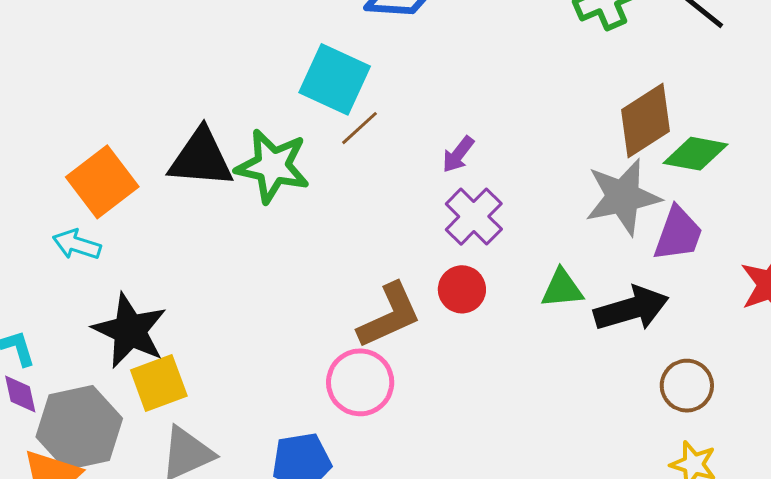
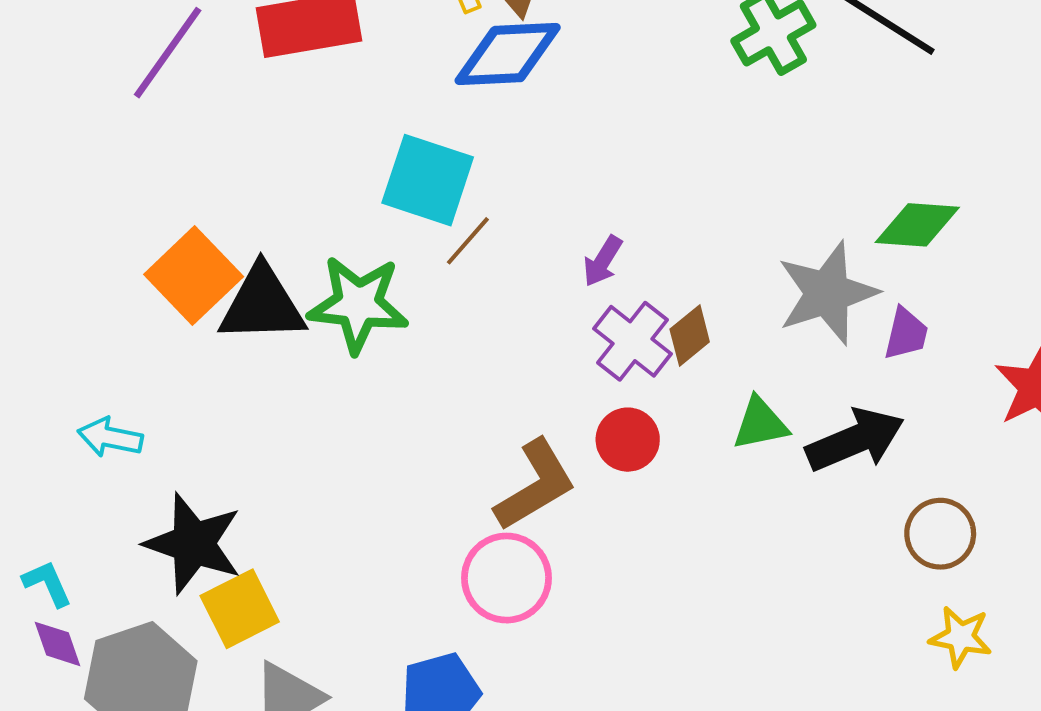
brown diamond: (646, 121) -> (690, 336), moved, size x0.6
orange square: (102, 182) -> (194, 276), moved
purple trapezoid: (678, 234) -> (906, 334), size x0.7

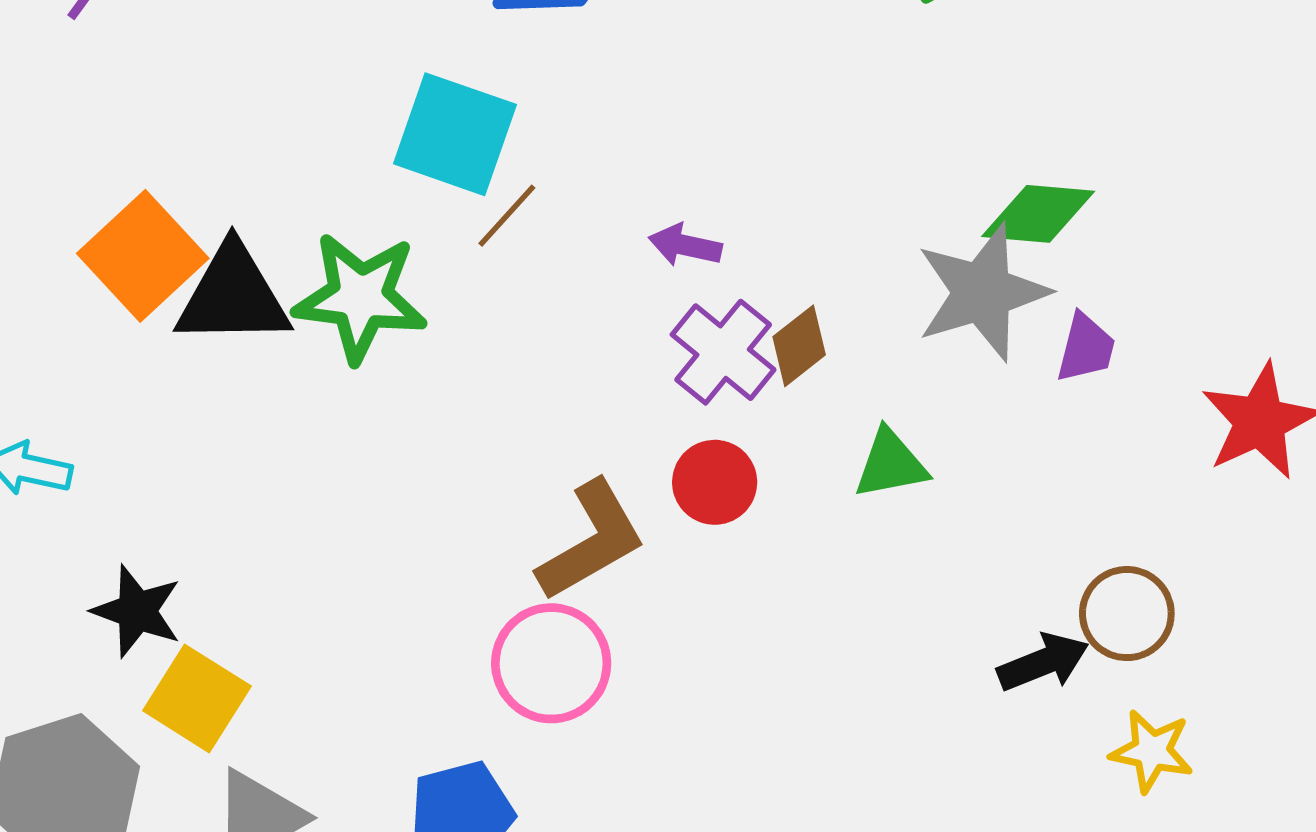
green diamond: (917, 225) -> (1038, 214), moved
purple arrow: (603, 261) -> (685, 245), turned 70
black arrow: (855, 440) -> (1043, 662), moved, size x0.7
black star: (193, 544) -> (137, 611), size x0.7
yellow square: (240, 609) -> (197, 698), turned -32

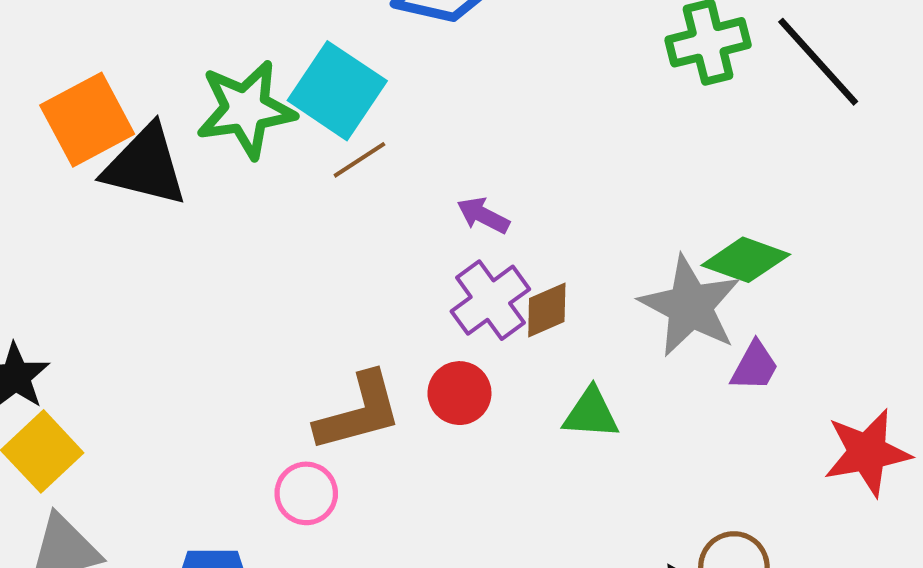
gray star: (982, 292) -> (690, 306), turned 30
green star: (360, 297) -> (246, 109), moved, turned -30
pink circle: (551, 663) -> (306, 493), size x0.7

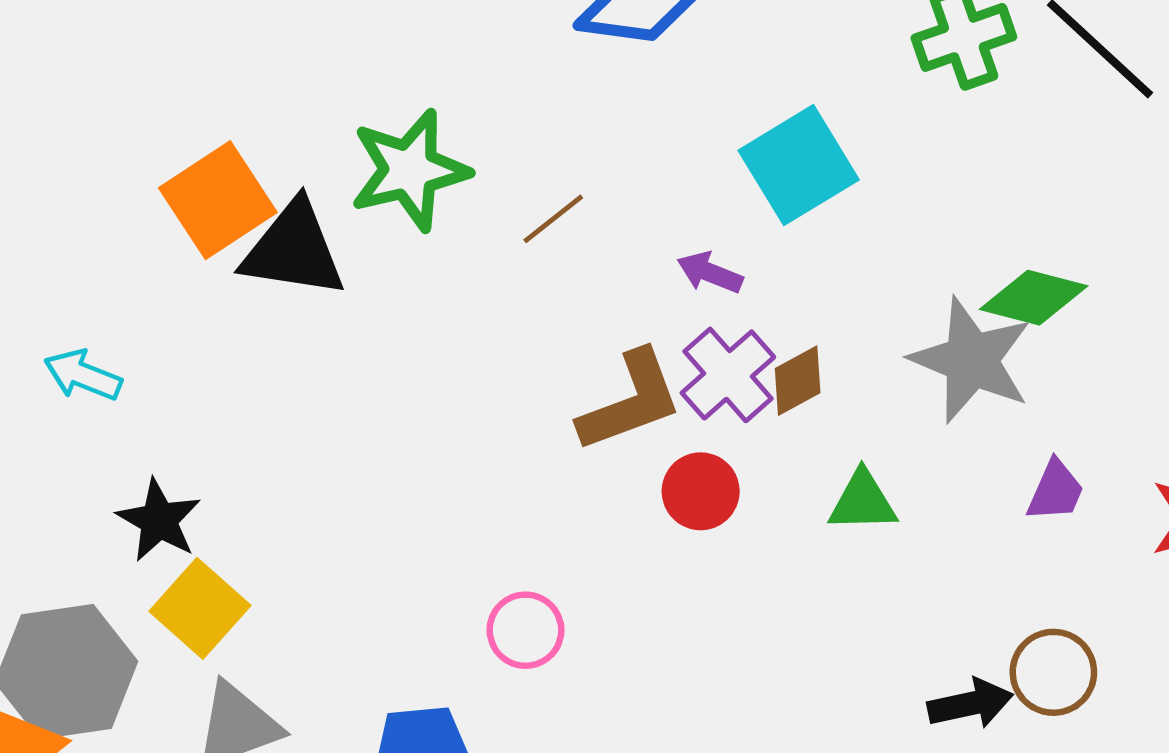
cyan square: (337, 91) -> (799, 165), moved, turned 30
purple trapezoid: (755, 366) -> (1056, 491), moved
brown L-shape: (359, 412) -> (630, 401), moved

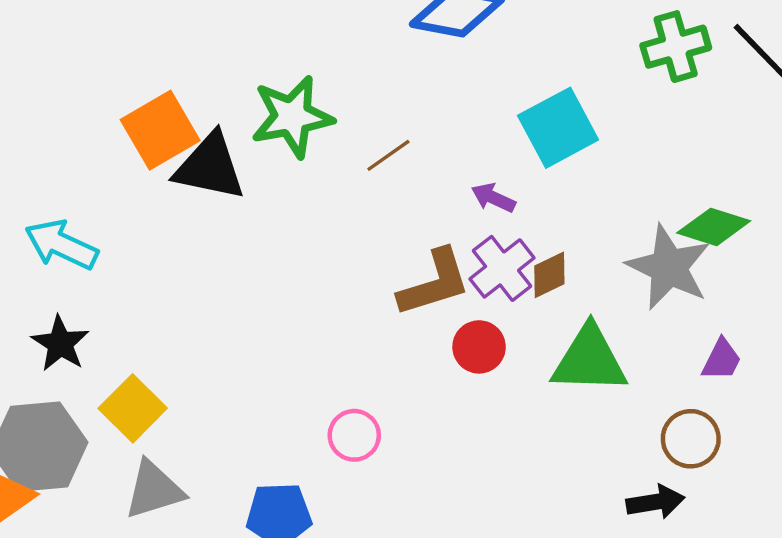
cyan arrow: (83, 375) -> (61, 245), size x1.4
green triangle: (863, 501) -> (589, 360), size x1.6
black star: (159, 520) -> (60, 344), moved
brown circle: (1053, 672) -> (691, 439), moved

